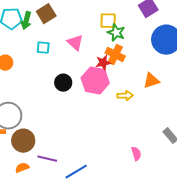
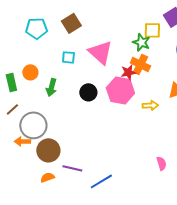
green arrow: (26, 21) -> (51, 87), moved
yellow square: (108, 21) -> (152, 30), moved
pink triangle: (75, 43) -> (100, 52), size x1.5

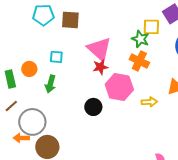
brown square: (71, 23) -> (70, 20), turned 36
cyan pentagon: (36, 28) -> (43, 15), moved
cyan square: (68, 57) -> (56, 57), moved
red star: (128, 72) -> (100, 67), moved
black circle: (88, 92) -> (93, 107), moved

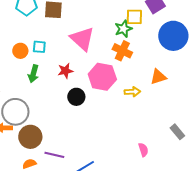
green star: (140, 39) -> (123, 29), turned 30
red star: (100, 67) -> (65, 71), moved
orange circle: (29, 69) -> (20, 51), moved

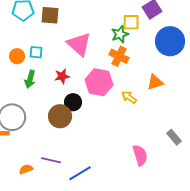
yellow arrow: (132, 92) -> (129, 97), turned -140
brown circle: (30, 137) -> (60, 116), moved
pink semicircle: (143, 150) -> (140, 155), size x1.5

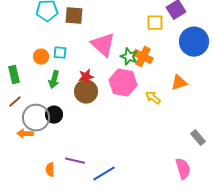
green star: (120, 34) -> (129, 57), moved, turned -30
black circle: (73, 102) -> (54, 115), moved
brown circle: (60, 116) -> (86, 92), moved
pink semicircle: (140, 155) -> (183, 169), moved
orange semicircle: (26, 169) -> (50, 170), turned -72

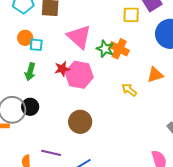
orange circle: (41, 57) -> (25, 38), moved
pink hexagon: (123, 83) -> (79, 75), moved
brown circle: (86, 92) -> (80, 122), moved

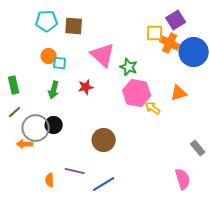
orange cross: (119, 49) -> (170, 43), moved
pink hexagon: (79, 75) -> (137, 93), moved

